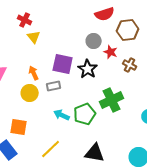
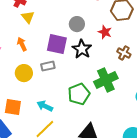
gray circle: (94, 41) -> (77, 24), moved
brown cross: (130, 65) -> (124, 53), moved
orange arrow: (34, 73) -> (22, 44), moved
cyan arrow: (62, 115) -> (45, 106), moved

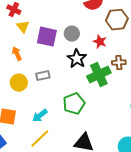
purple square: (57, 44) -> (47, 37), moved
brown cross: (124, 53) -> (119, 63), turned -32
green cross: (106, 80) -> (99, 75), moved
cyan arrow: (45, 106) -> (40, 116), turned -63

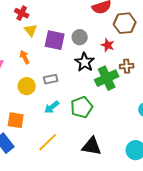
cyan arrow: (40, 116) -> (52, 107), moved

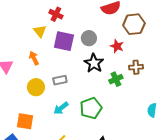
red cross: (22, 13) -> (56, 14), moved
green cross: (107, 78) -> (116, 79), size x0.6

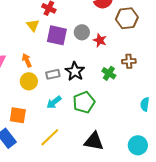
red star: (117, 46) -> (100, 40), moved
orange arrow: (34, 58) -> (27, 60), moved
black star: (94, 63) -> (75, 71), moved
green cross: (116, 79) -> (109, 73), turned -32

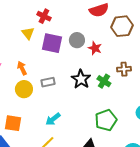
black star: (75, 71) -> (81, 79), moved
cyan arrow: (54, 102) -> (53, 119), moved
green pentagon: (84, 102) -> (106, 120), moved

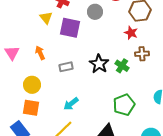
gray circle: (77, 40) -> (95, 12), moved
red star: (95, 48) -> (131, 33), moved
yellow circle: (24, 89) -> (32, 85), moved

